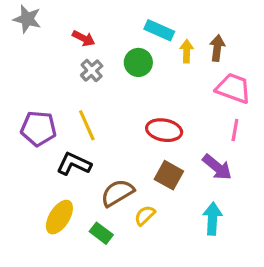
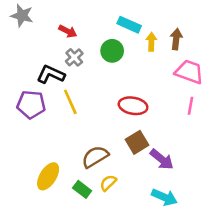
black L-shape: (74, 164) -> (51, 74), moved
purple arrow: (217, 167) -> (162, 159), moved
brown square: (169, 175) -> (137, 142), turned 30
yellow semicircle: (145, 215) -> (108, 183), moved
cyan arrow: (212, 219) -> (164, 197), moved, turned 110

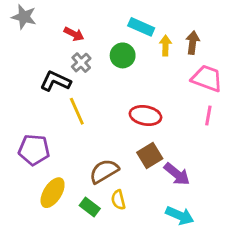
purple pentagon: (31, 104) -> (34, 150), moved
yellow semicircle: (108, 183) -> (118, 200), turned -60

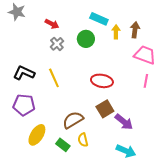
black L-shape: (55, 81) -> (24, 73), moved

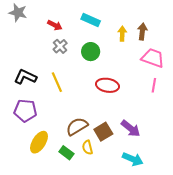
cyan rectangle: (99, 19) -> (91, 20), moved
green circle: (86, 39) -> (91, 52), moved
brown square: (105, 109) -> (103, 132), moved

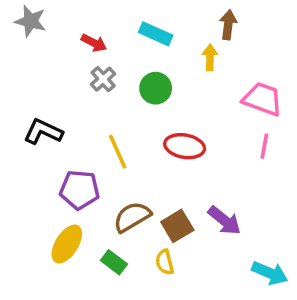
brown arrow: (142, 32) -> (228, 25), moved
yellow line: (57, 82) -> (118, 152), moved
purple pentagon: (25, 111) -> (79, 190), moved
yellow semicircle: (87, 147) -> (165, 262), moved
cyan arrow: (133, 159) -> (270, 273), moved

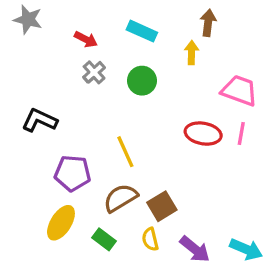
red ellipse: (185, 146) -> (203, 134), moved
yellow line: (118, 152) -> (125, 152), moved
purple arrow: (224, 220) -> (195, 249), moved

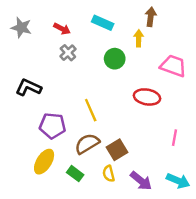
gray star: (28, 19) -> (21, 28), moved
green circle: (142, 81) -> (115, 59), moved
pink line: (241, 134) -> (175, 138), moved

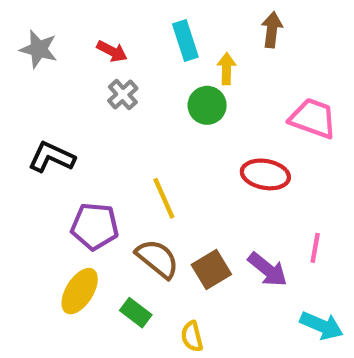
cyan rectangle: (103, 23) -> (185, 41), turned 48
yellow arrow: (139, 38) -> (227, 69), moved
brown semicircle: (87, 144) -> (157, 259), turned 70
yellow semicircle: (109, 174) -> (192, 336), moved
purple arrow: (141, 181) -> (268, 269), moved

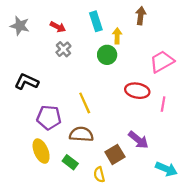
pink trapezoid: (313, 118) -> (162, 62), turned -50
pink line: (315, 248) -> (163, 104), moved
brown semicircle: (157, 259) -> (81, 134), turned -35
brown square: (211, 269) -> (115, 154), moved
yellow ellipse: (80, 291) -> (41, 151), turned -55

